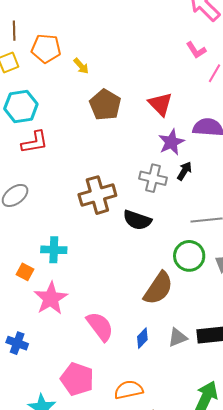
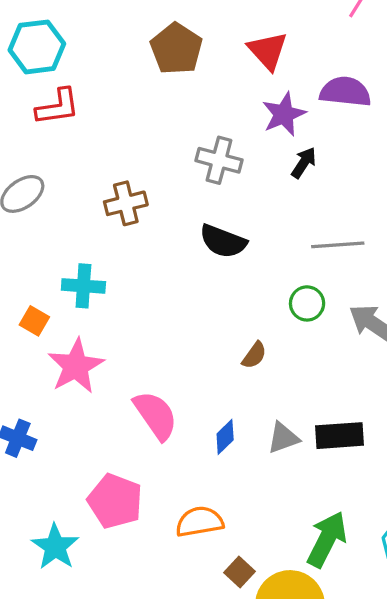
gray cross: (153, 178) -> (219, 160), moved
brown cross: (97, 195) -> (126, 203), moved, size x0.7
green circle: (189, 256) -> (307, 303), size x0.7
brown semicircle: (158, 288) -> (254, 355), size x0.5

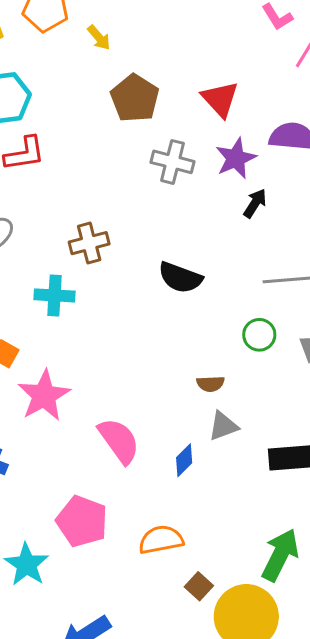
gray cross: (219, 160) -> (172, 162), moved
cyan cross: (83, 286) -> (55, 295), moved
brown semicircle: (254, 355) -> (211, 384), turned 52
gray triangle: (283, 438) -> (223, 426), moved

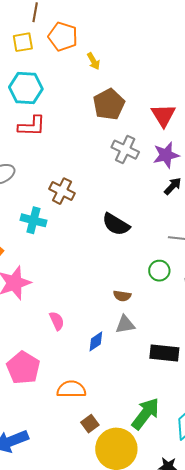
brown cross: (89, 243) -> (62, 191), turned 30
pink semicircle: (119, 441) -> (57, 321), size x0.6

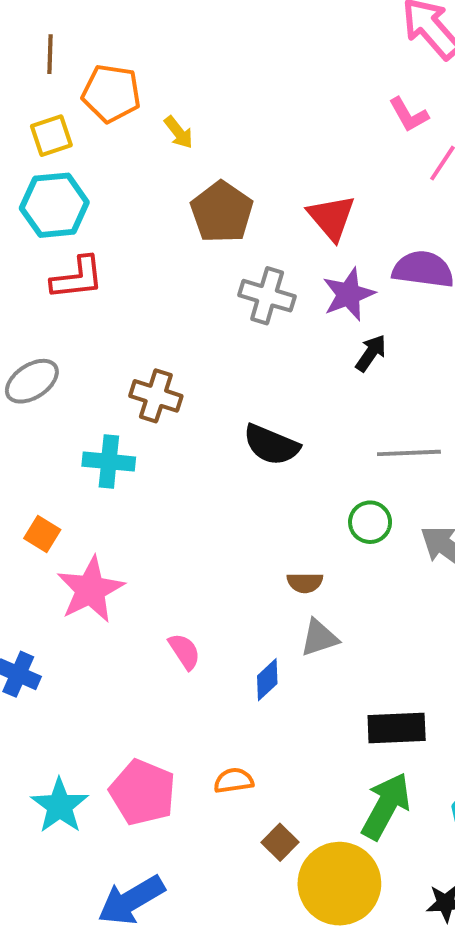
yellow square: (23, 42) -> (51, 136), moved
black rectangle: (164, 353) -> (397, 728), moved
pink pentagon: (23, 368) -> (143, 792), moved
orange semicircle: (71, 389) -> (234, 781), size x0.7

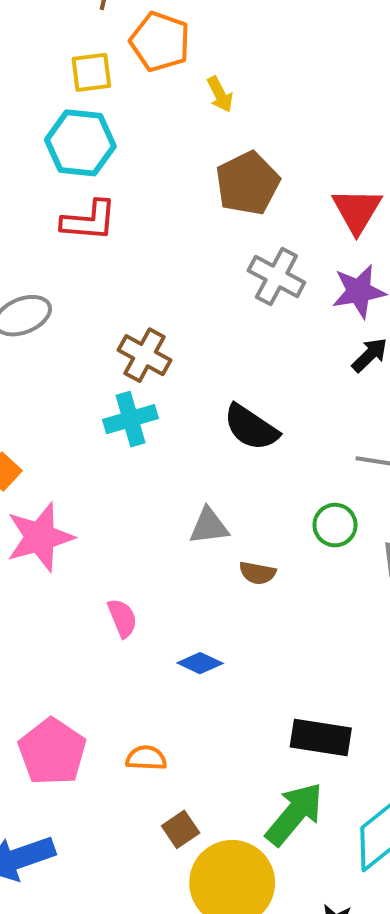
cyan cross: (109, 462) -> (131, 419), moved, turned -33
gray triangle: (319, 638) -> (209, 526), moved
blue diamond: (267, 680) -> (200, 663), turned 57

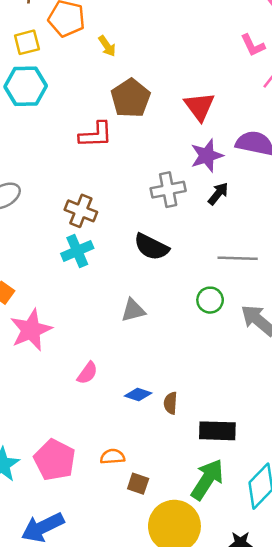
red L-shape: (89, 221) -> (96, 135), moved
gray cross: (276, 276) -> (168, 190), moved, turned -32
brown semicircle: (257, 573) -> (171, 403), moved, turned 90
pink semicircle: (122, 618) -> (87, 373), turned 65
brown square: (181, 829) -> (138, 484), moved, turned -30

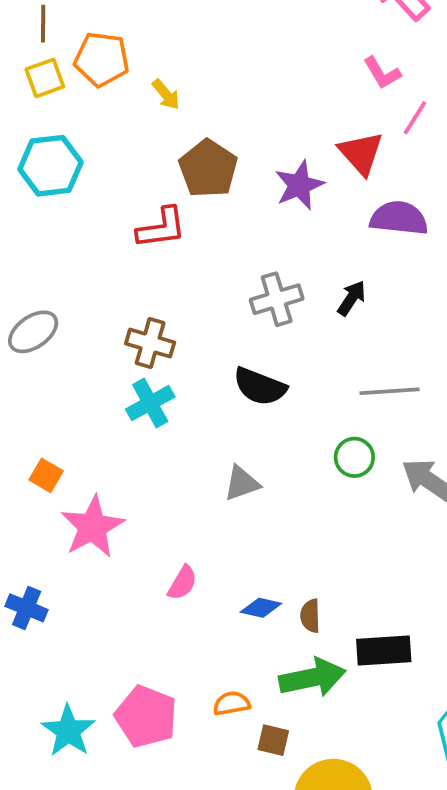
yellow square: (27, 42) -> (45, 78), moved
red triangle: (199, 106) -> (361, 153), moved
purple star: (207, 156) -> (299, 185), moved
green arrow: (207, 479) -> (312, 678), moved, turned 51

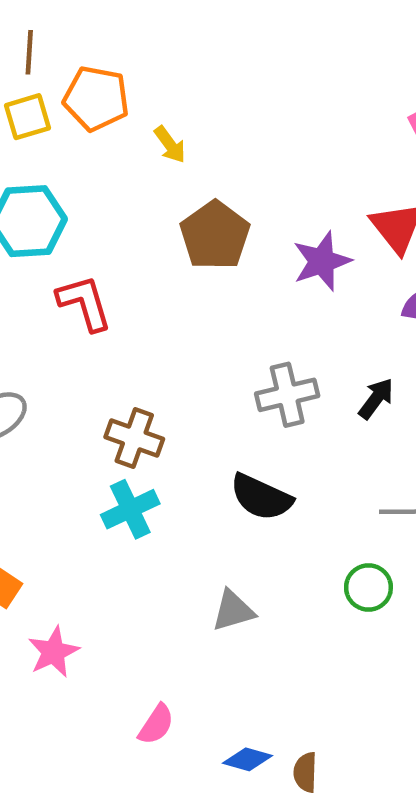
red L-shape: (161, 228) -> (84, 303), moved, turned -102
pink star: (93, 527) -> (53, 652), size x0.7

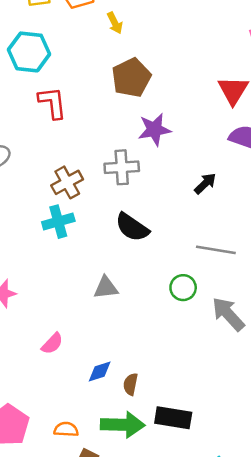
purple star: (322, 261) -> (154, 130), moved
gray cross: (287, 395) -> (122, 167), moved
brown cross: (134, 438) -> (67, 182), turned 32
blue diamond: (247, 759) -> (100, 372), turned -44

